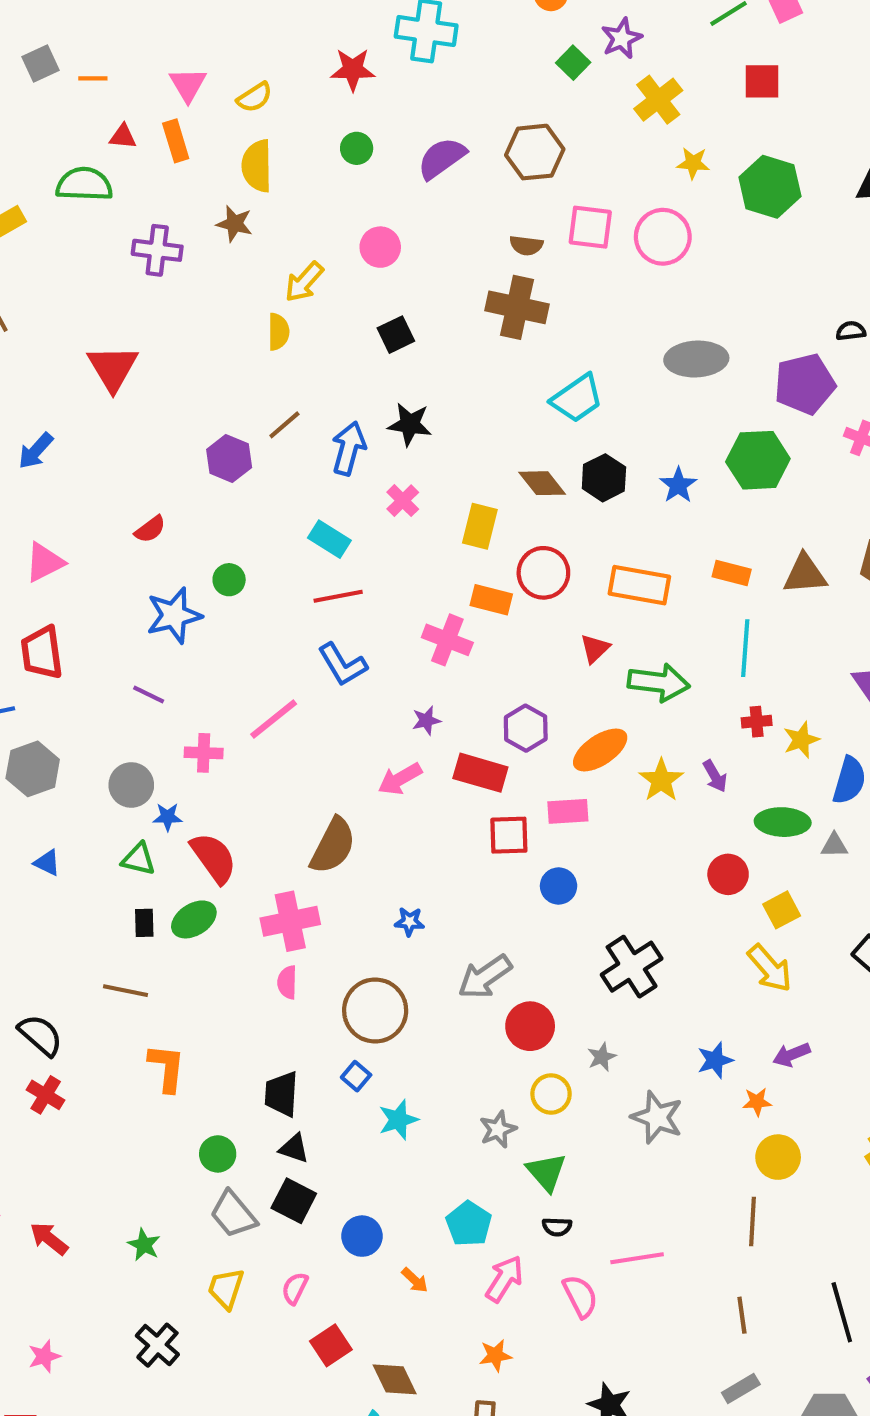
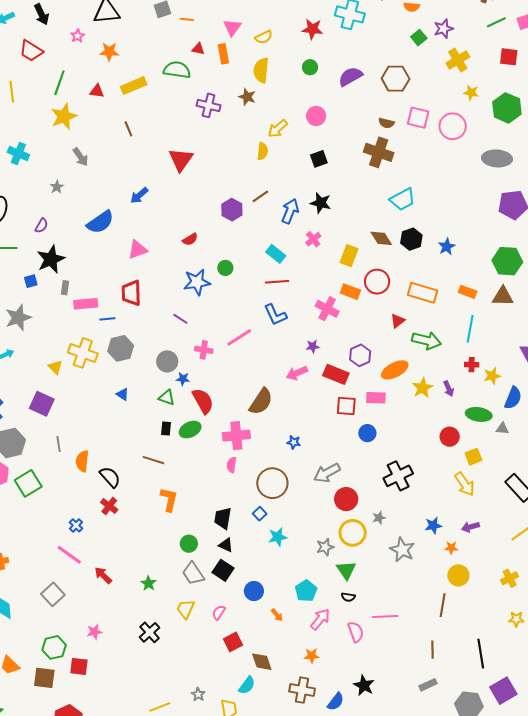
gray ellipse: (696, 359) -> (497, 158), moved
green hexagon: (758, 460) -> (507, 261), moved
yellow circle: (551, 1094) -> (353, 533), size x1.4

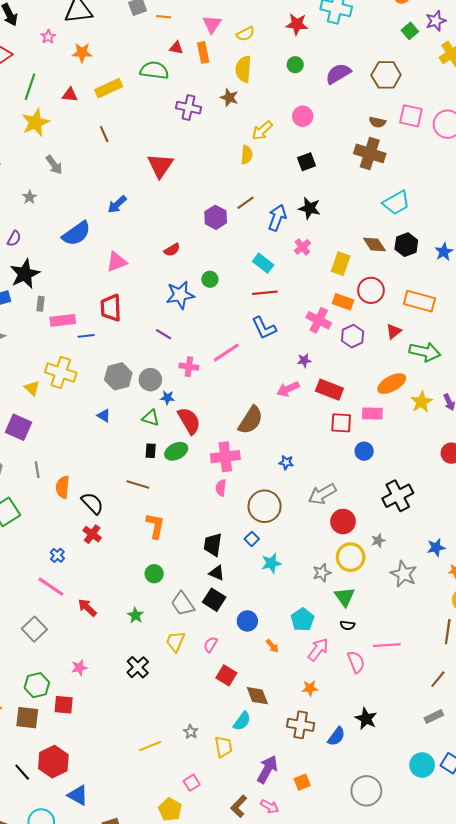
gray hexagon: (121, 348) -> (118, 376), moved
purple hexagon: (360, 355) -> (353, 336), moved
green circle: (189, 544) -> (154, 574), moved
red square: (233, 642) -> (226, 675), turned -30
brown line: (433, 650) -> (438, 679), turned 42

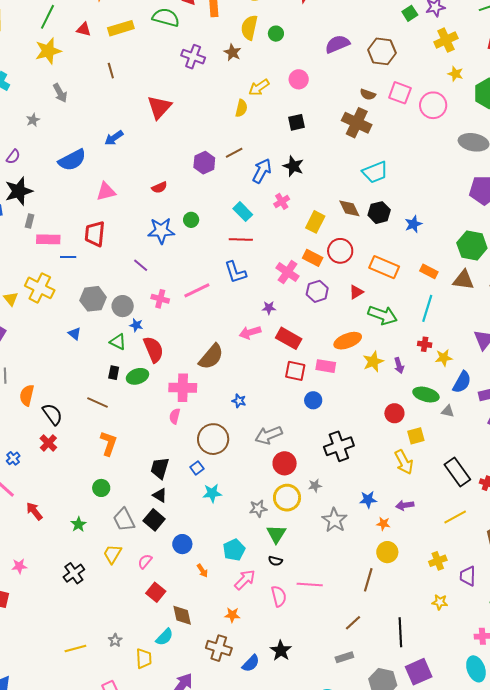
green circle: (295, 65) -> (276, 34), moved

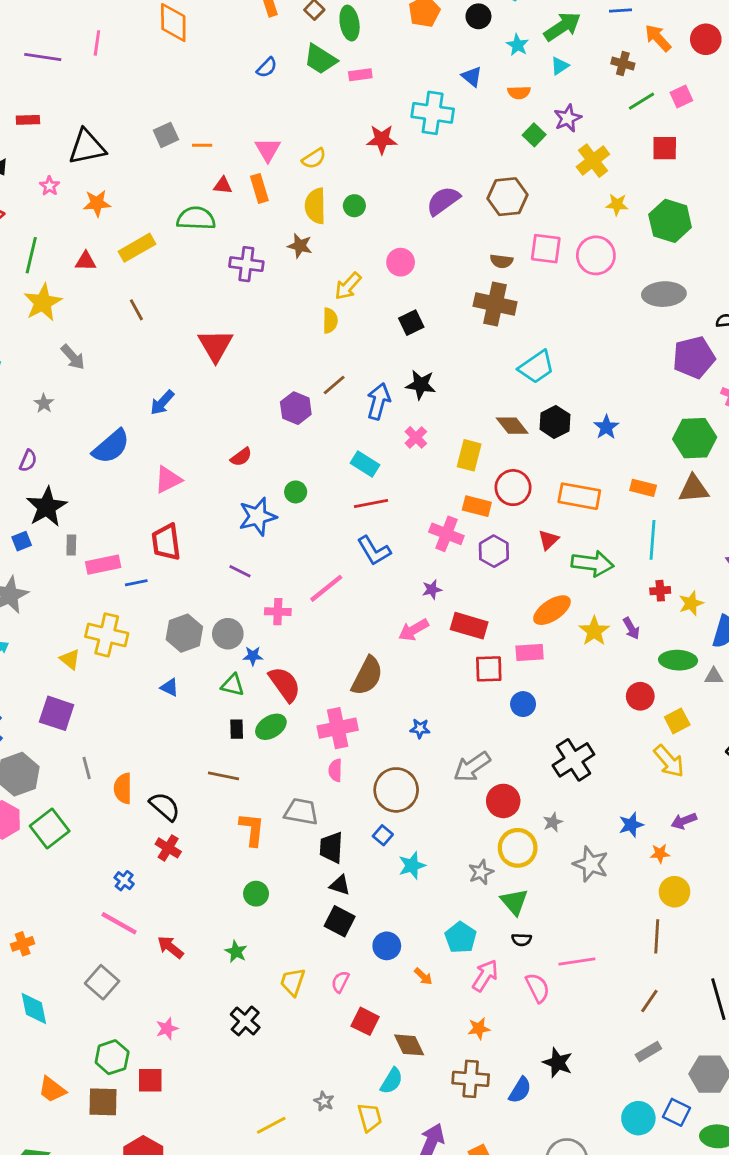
gray trapezoid: (124, 520) -> (301, 812), moved, turned 140

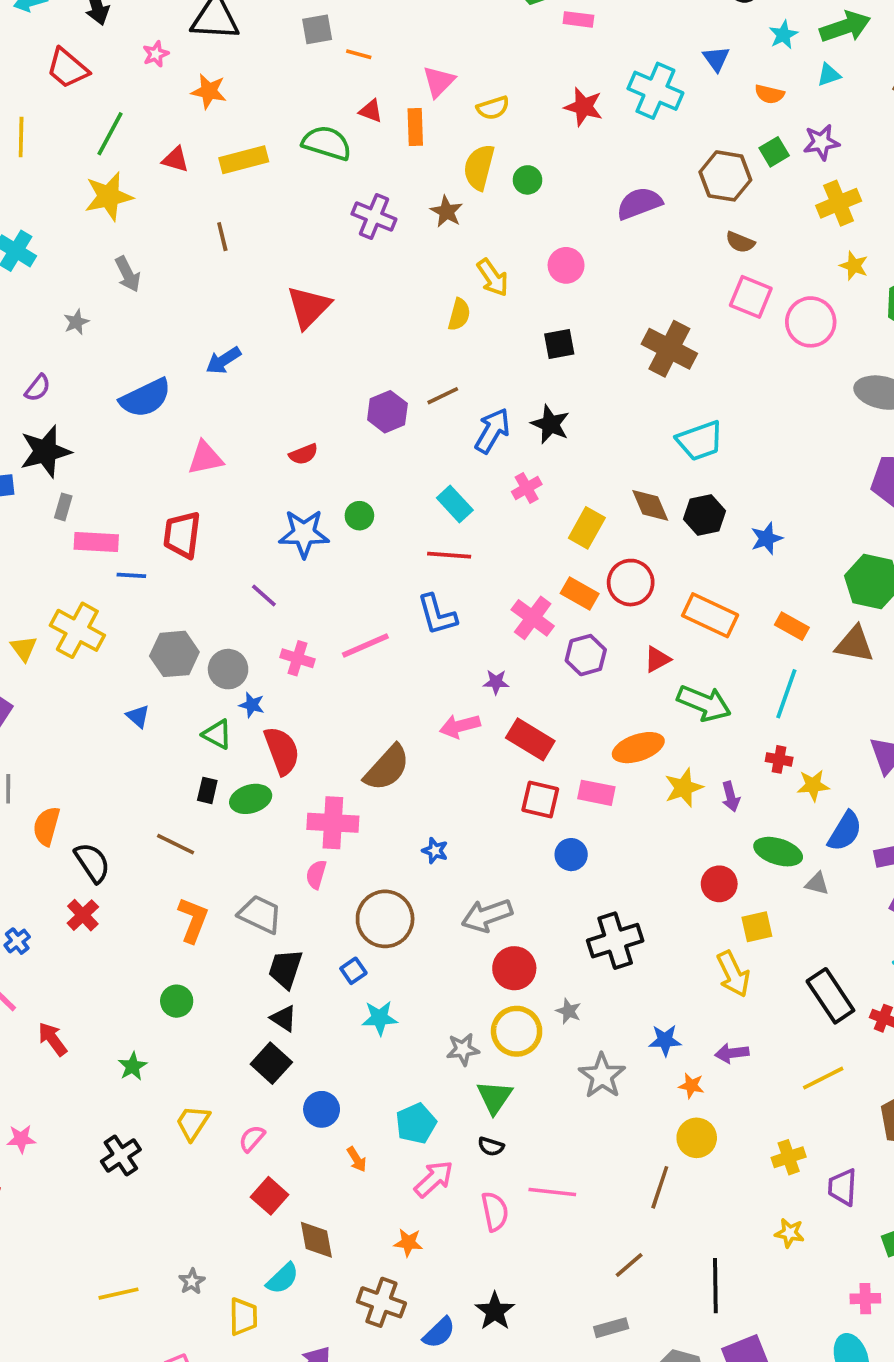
brown hexagon: (507, 197) -> (725, 176), moved
brown semicircle: (501, 261) -> (740, 242), moved
yellow arrow: (348, 286) -> (493, 278), turned -92
gray star: (553, 822) -> (569, 1011), turned 30

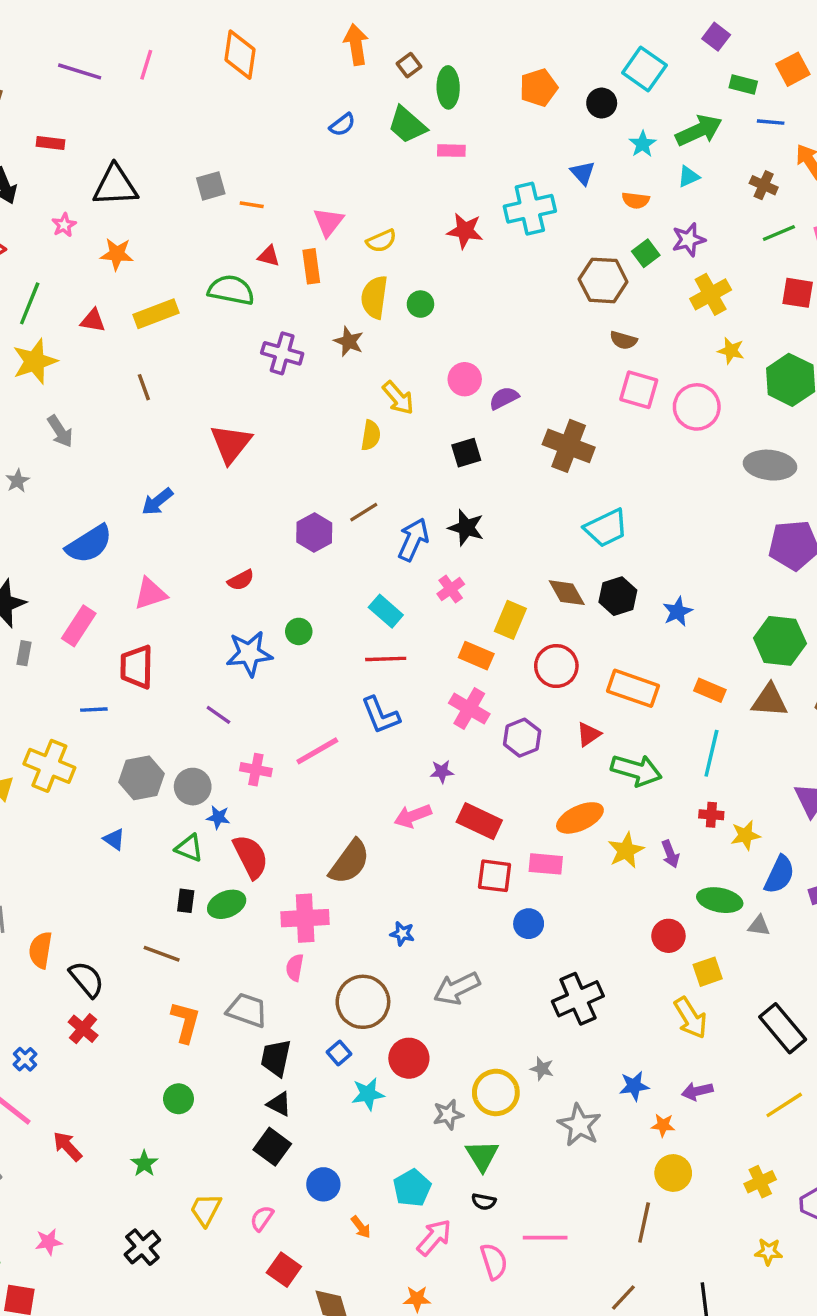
cyan cross: (655, 91) -> (530, 209), turned -30
purple semicircle: (639, 203) -> (504, 398), moved, size x0.7
pink rectangle: (96, 542) -> (79, 626), moved, turned -54
orange rectangle: (580, 593) -> (476, 656), moved
red circle: (514, 968) -> (409, 1058), moved

